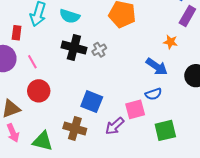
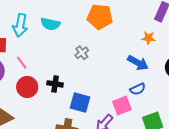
black cross: (74, 48) -> (55, 84), moved, size x0.7
pink line: (32, 62) -> (22, 63), moved
red circle: (39, 91) -> (27, 87), moved

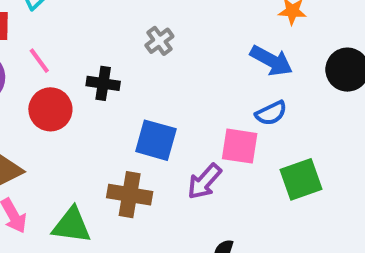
black cross: (55, 84) -> (103, 83), moved
pink square: (122, 106) -> (240, 146), turned 30

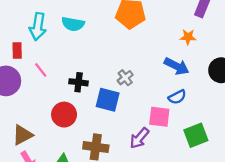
gray cross: (159, 41) -> (125, 78), moved
red circle: (50, 109) -> (64, 115), moved
blue square: (156, 140) -> (108, 100), moved

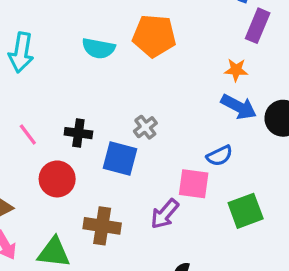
cyan semicircle: (73, 24) -> (99, 48), moved
blue arrow: (177, 66) -> (239, 107), moved
pink line: (41, 70) -> (28, 135), moved

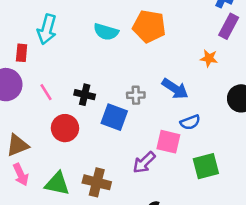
blue arrow: (239, 107) -> (175, 89), moved
gray cross: (145, 127) -> (136, 95), turned 30
brown cross: (102, 226) -> (97, 182), moved

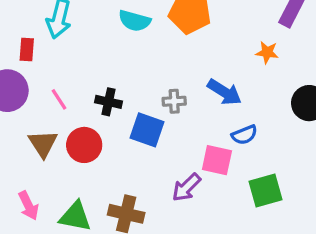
brown triangle: (17, 145) -> (43, 144), moved, turned -40

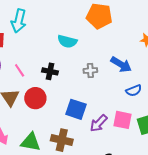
cyan semicircle: (135, 21) -> (67, 41), moved
blue square: (147, 130) -> (76, 109), moved
pink square: (217, 160) -> (123, 120), moved

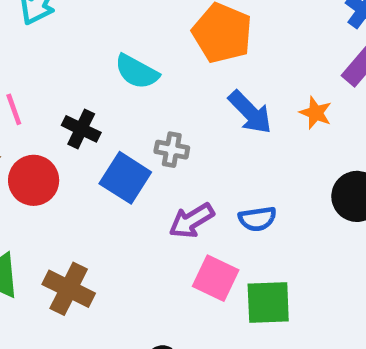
blue arrow: (121, 64) -> (250, 112), moved
blue square: (76, 109) -> (125, 178), moved
purple arrow: (99, 123) -> (192, 221), moved

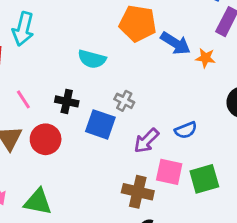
blue arrow: (250, 112) -> (175, 43), moved
gray cross: (172, 150) -> (124, 101), turned 30
brown cross: (69, 289) -> (138, 192), moved

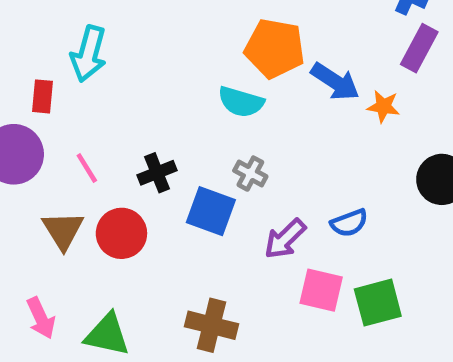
cyan semicircle: (92, 59) -> (241, 102), moved
black cross: (67, 101) -> (157, 173), turned -35
brown cross: (138, 192) -> (211, 325), moved

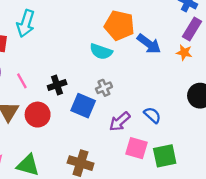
orange star: (383, 106) -> (184, 53), moved
gray cross: (250, 174) -> (104, 88), turned 35
blue semicircle: (349, 223) -> (152, 115), turned -120

